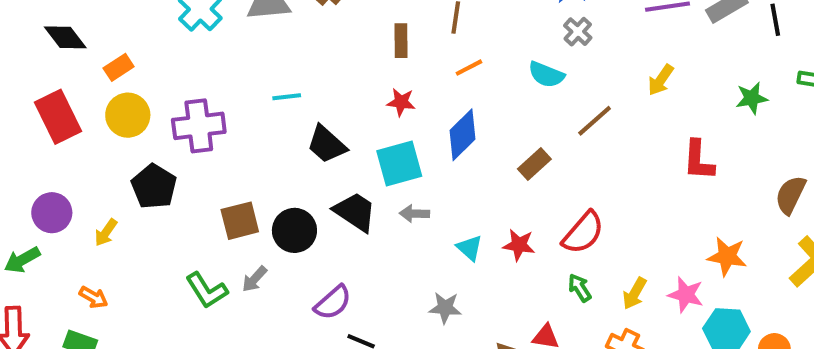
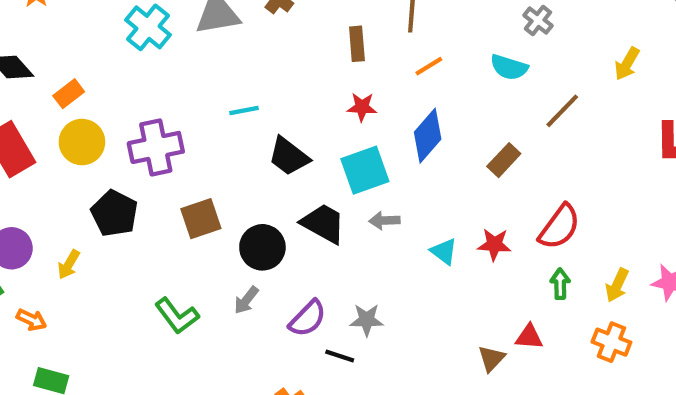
brown square: (240, 221) -> (201, 219), moved
gray arrow: (254, 279) -> (246, 300), moved
green arrow: (580, 288) -> (560, 284), turned 36
orange arrow: (93, 297) -> (31, 320), moved
gray star: (445, 308) -> (367, 320), moved

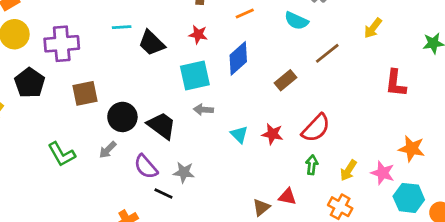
black trapezoid: (289, 156) -> (152, 43), moved
black trapezoid: (323, 223) -> (162, 126), moved
purple semicircle: (308, 318) -> (146, 167), turned 88

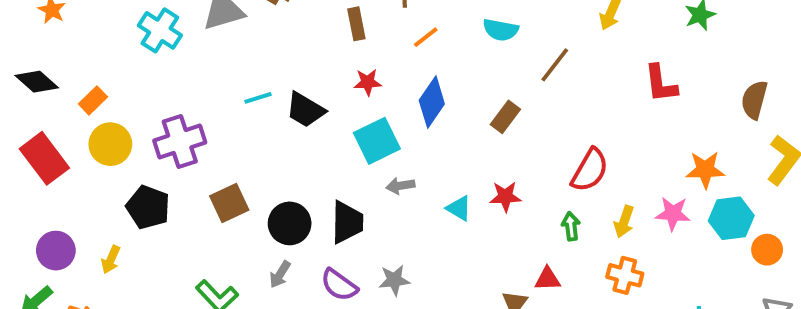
black trapezoid: (162, 126) -> (347, 222), turned 68
red semicircle: (316, 128) -> (590, 170), moved
cyan hexagon: (409, 198) -> (731, 218), moved

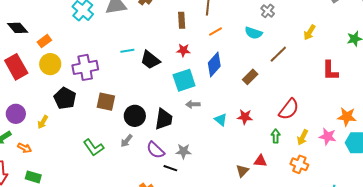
brown square: (229, 203) -> (106, 102), turned 30

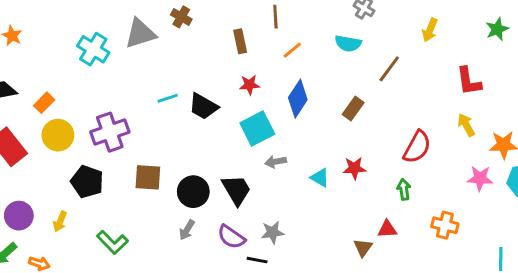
black trapezoid: (164, 119) -> (236, 190), turned -30
yellow arrow: (303, 137) -> (466, 125), moved, turned 133
green L-shape: (94, 147) -> (112, 242), moved

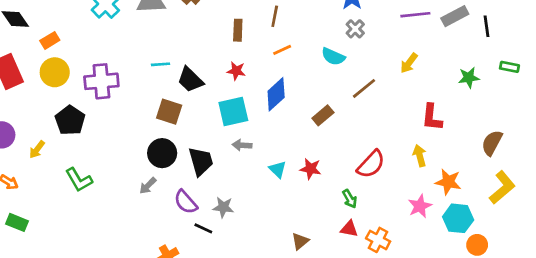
brown square: (148, 177) -> (169, 112), moved
pink star: (480, 178) -> (420, 206), turned 30
green arrow: (404, 189) -> (350, 199), turned 144
red triangle: (387, 229) -> (349, 229), moved

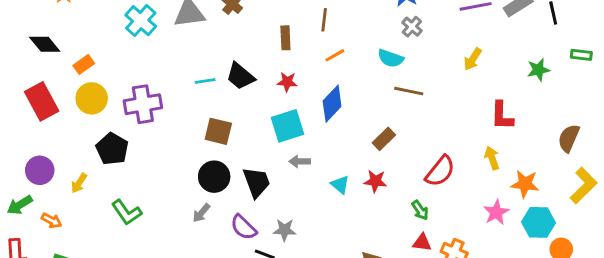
black trapezoid: (190, 80) -> (240, 76), moved
brown line: (364, 88) -> (409, 91), moved, turned 55
brown rectangle: (323, 115) -> (384, 139), moved

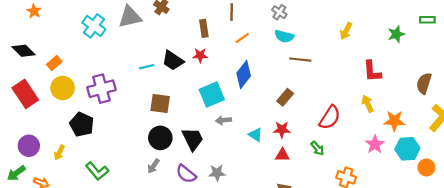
gray cross: (412, 27) -> (279, 12), moved
red star: (287, 82) -> (200, 55), moved
red triangle: (422, 243) -> (282, 155), moved

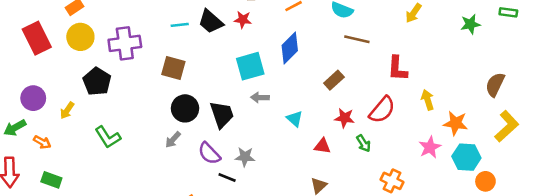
red L-shape: (372, 71) -> (397, 69), moved
brown square: (160, 104) -> (173, 68), moved
red star: (282, 130) -> (345, 118), moved

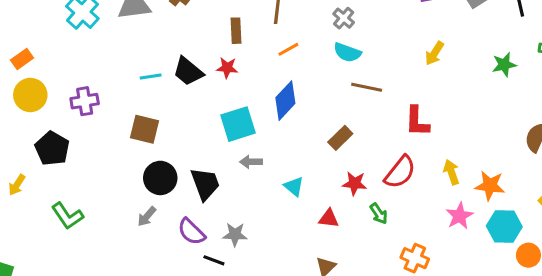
purple cross: (125, 43) -> (85, 101), size x0.7
yellow arrow: (428, 100) -> (451, 172), moved

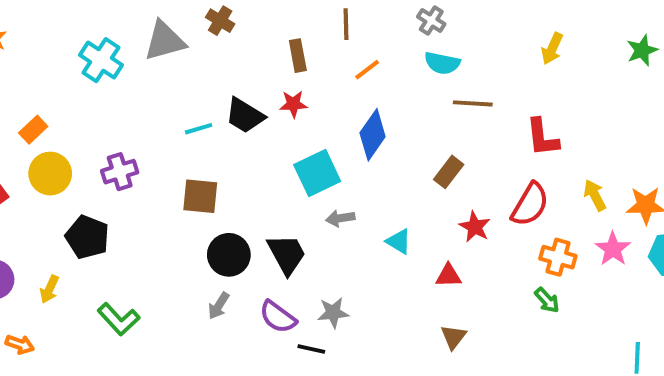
red star: (355, 183) -> (475, 227), turned 30
green arrow: (379, 214) -> (547, 300), moved
orange cross: (415, 258) -> (558, 257), moved

